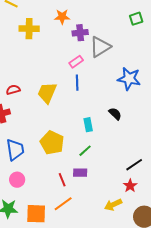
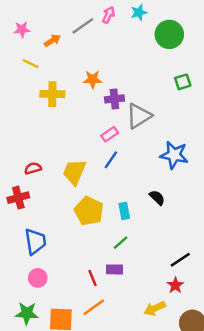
blue line: (77, 83) -> (111, 160), turned 35
yellow pentagon: (52, 143) -> (89, 211), moved

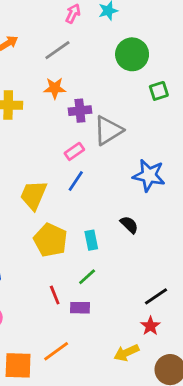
gray line: (83, 26) -> (57, 50), moved
green circle: (169, 34) -> (132, 54), moved
red line: (93, 278) -> (55, 295), moved

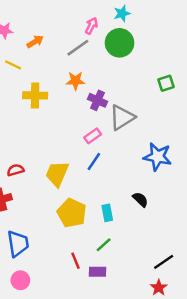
pink arrow: (73, 14) -> (91, 26), moved
green circle: (132, 54) -> (120, 43), moved
purple cross: (80, 111) -> (97, 100), turned 30

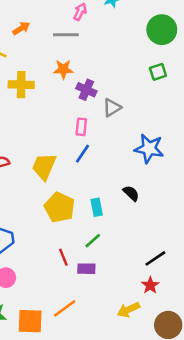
green circle: (120, 43) -> (162, 30), moved
gray line: (78, 48) -> (66, 35), turned 35
gray triangle: (122, 117) -> (112, 108), size x0.7
pink rectangle: (93, 136) -> (81, 127), turned -49

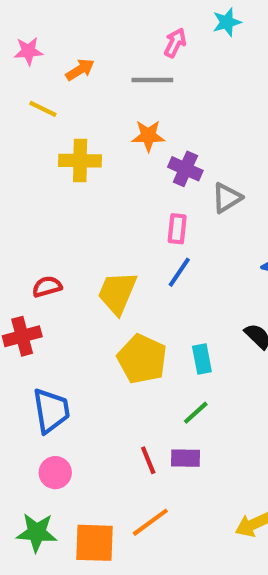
red line: (63, 257) -> (148, 460), moved

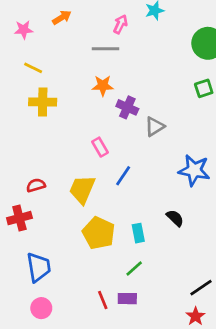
orange arrow: (80, 70) -> (62, 17), moved
yellow cross: (80, 161) -> (43, 102), moved
pink rectangle: (177, 229) -> (100, 147), moved, turned -36

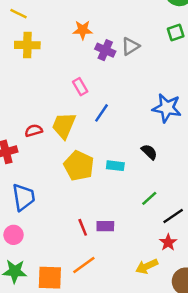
gray triangle: (155, 127) -> (130, 46), moved
red semicircle: (36, 185) -> (34, 131), moved
cyan rectangle: (138, 233) -> (115, 166), turned -72
green line: (134, 269) -> (149, 198), moved
pink circle: (41, 308) -> (14, 235), moved

